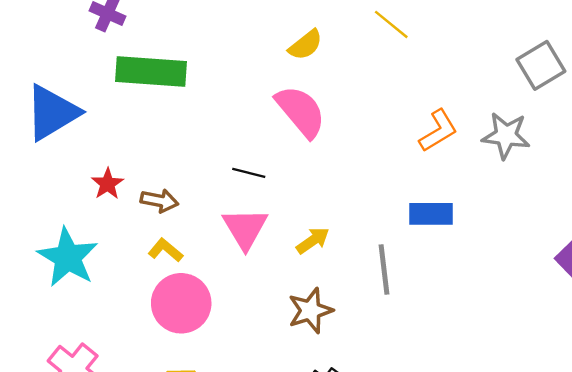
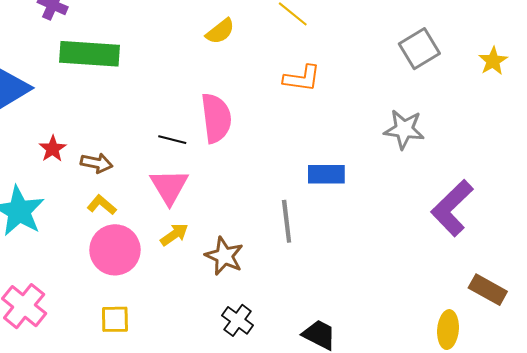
pink semicircle: (301, 111) -> (216, 118), moved, turned 33
orange L-shape: (438, 131) -> (302, 78), moved, turned 39
gray star: (506, 135) -> (404, 129), moved
yellow arrow: (313, 241) -> (174, 235), moved
brown star: (310, 311) -> (224, 256), turned -30

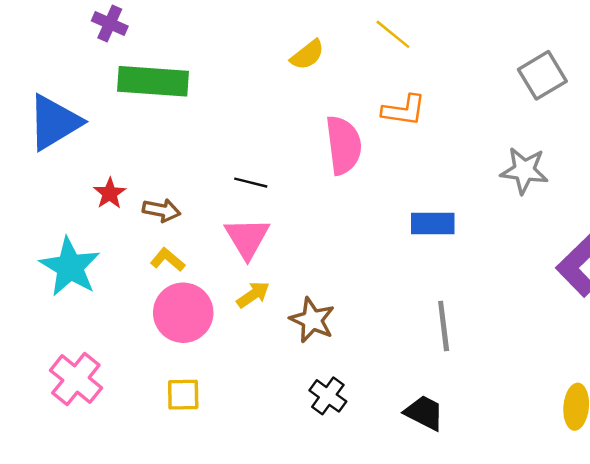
pink semicircle: (216, 118) -> (344, 145), moved
gray line: (287, 221) -> (444, 326), moved

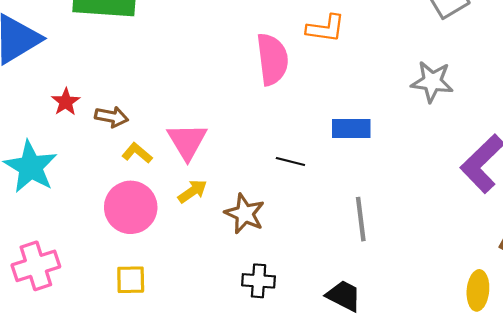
black line: (251, 183) -> (290, 162), moved
yellow L-shape: (168, 260) -> (137, 153), moved
pink cross: (76, 379) -> (36, 266), turned 33
black cross: (328, 396) -> (259, 281), turned -32

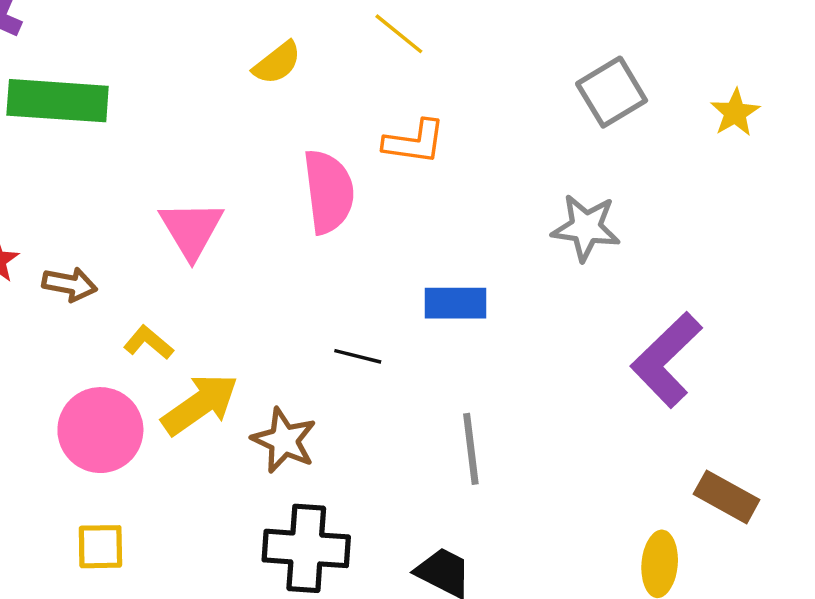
pink triangle: (187, 141) -> (191, 229), moved
yellow L-shape: (137, 153) -> (148, 343), moved
yellow arrow: (192, 191) -> (200, 404), size x1.6
black cross: (259, 281) -> (306, 548), size x1.6

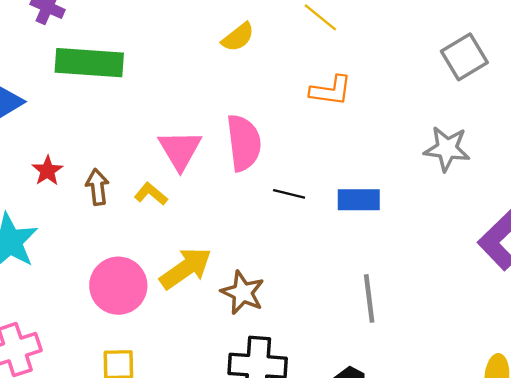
pink semicircle: (329, 192) -> (244, 143), moved
brown arrow: (70, 284) -> (97, 187), turned -108
yellow L-shape: (148, 343) -> (151, 194), moved
black line: (358, 356) -> (289, 194), moved

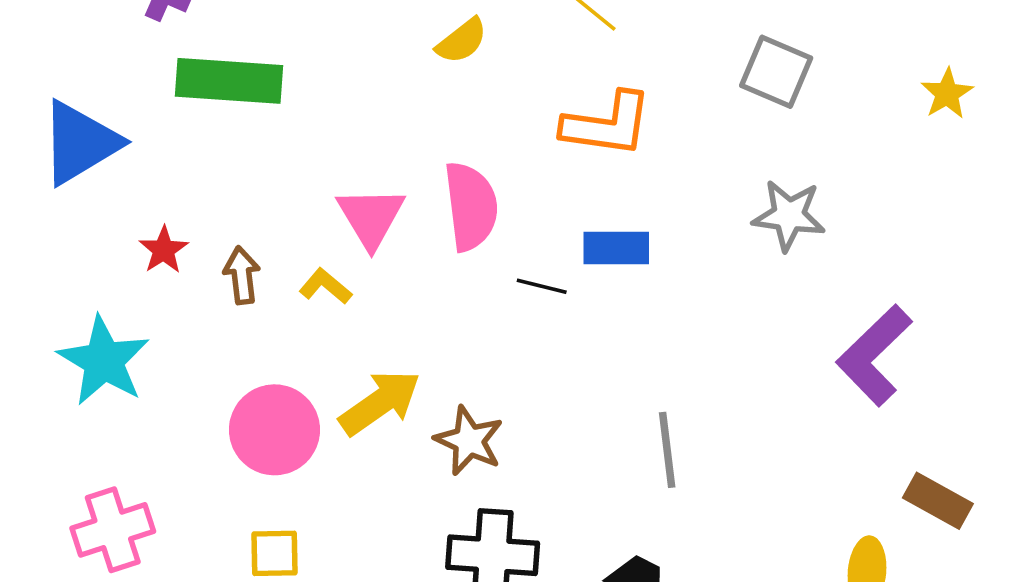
gray square: (464, 57) -> (776, 72), moved, turned -36
orange L-shape: (331, 91) -> (607, 124), size x1.4
blue rectangle: (359, 200) -> (616, 248), moved

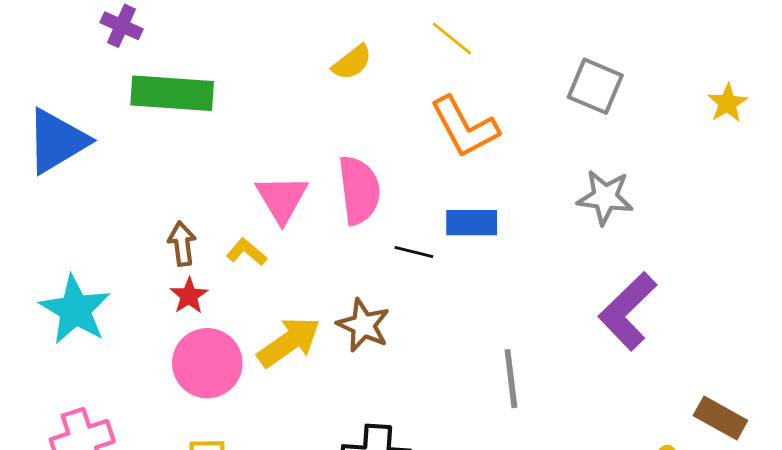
orange L-shape: (607, 124) -> (465, 127), turned 54
red star: (164, 250) -> (189, 296), moved
purple L-shape: (874, 355) -> (628, 311), moved
brown star: (469, 441) -> (363, 325), moved

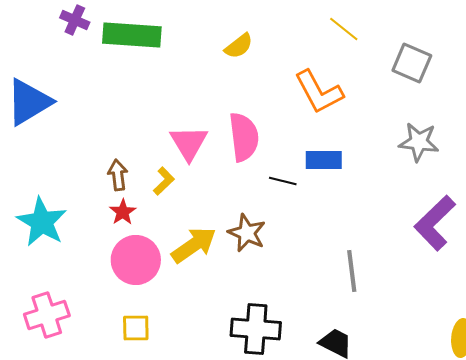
yellow line: (452, 38) -> (344, 29), moved
green rectangle: (172, 93) -> (132, 35), moved
yellow L-shape: (247, 252) -> (164, 181), turned 96

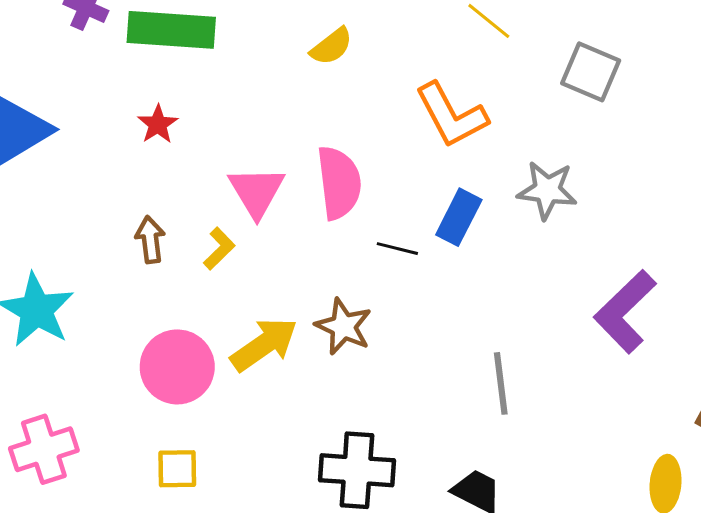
gray star: (419, 142) -> (547, 190), moved
blue rectangle: (324, 160) -> (459, 217), turned -63
red star: (123, 212) -> (158, 124), moved

